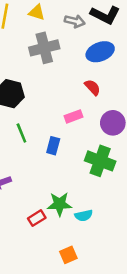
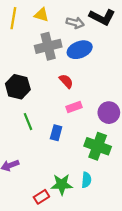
blue ellipse: (100, 52) -> (80, 50), moved
red semicircle: (93, 87) -> (66, 81), moved
cyan semicircle: (84, 215) -> (86, 180), moved, turned -72

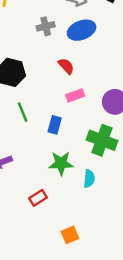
gray cross: (48, 46) -> (46, 26), size x0.6
green star: (62, 184) -> (61, 163), moved

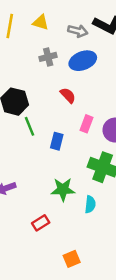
pink rectangle: (75, 95) -> (86, 124), moved, turned -49
green line: (23, 112) -> (30, 126), moved
blue rectangle: (55, 125) -> (57, 141), moved

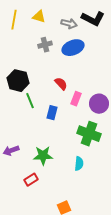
red semicircle: (68, 95) -> (61, 84), moved
green star: (63, 189) -> (43, 156), moved
red rectangle: (41, 223) -> (31, 180), moved

